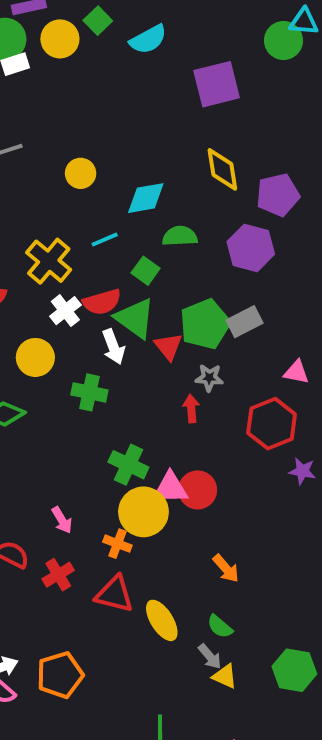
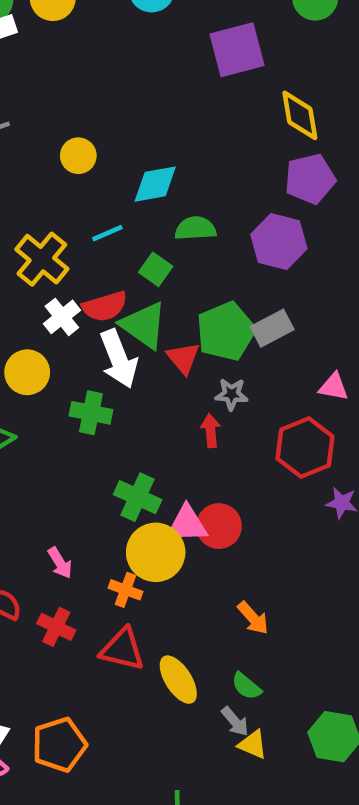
yellow diamond: (222, 169) -> (300, 115), moved
white arrow: (113, 347) -> (119, 359), size x1.4
red cross: (58, 575) -> (56, 627), turned -32

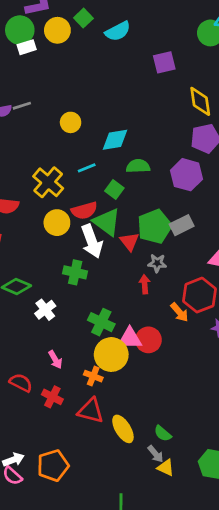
purple square: (237, 50) -> (164, 62), size x0.7
white cross: (62, 317) -> (45, 310), moved
yellow circle: (27, 372) -> (57, 223), moved
orange arrow: (253, 618) -> (179, 312), moved

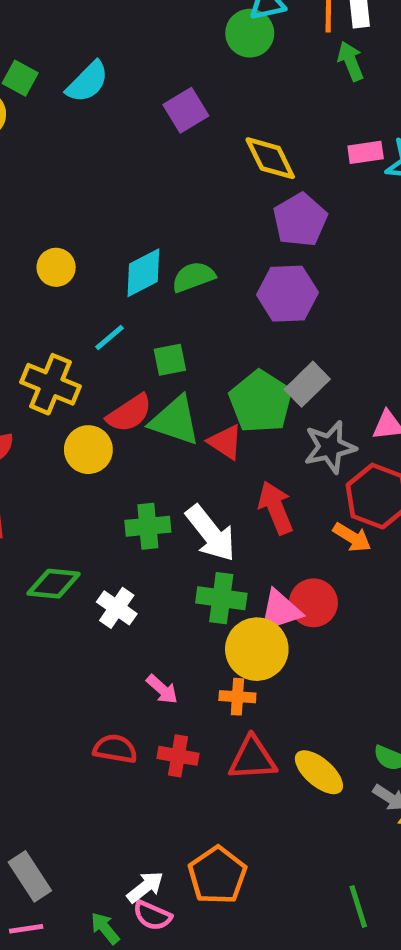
green semicircle: (138, 166) -> (193, 277), moved
green square: (114, 189) -> (170, 360), turned -30
white arrow: (92, 241) -> (211, 533), moved
gray star: (157, 263) -> (330, 447), moved, size x1.5
red arrow: (145, 284) -> (276, 508), size x1.5

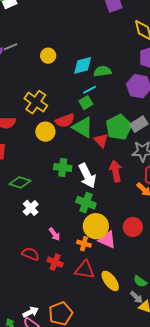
cyan line: (110, 338) -> (90, 90), moved
green square: (170, 360) -> (86, 103), turned -32
red circle: (313, 603) -> (133, 227), moved
white cross: (117, 608) -> (31, 208), moved
pink triangle: (280, 611) -> (107, 240), moved, turned 30

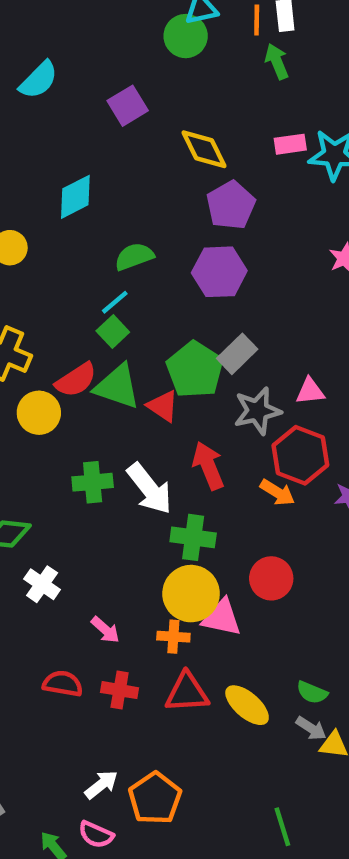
cyan diamond: (83, 65) -> (75, 197), moved
green cross: (86, 203) -> (193, 537), moved
white arrow: (31, 312) -> (101, 785), moved

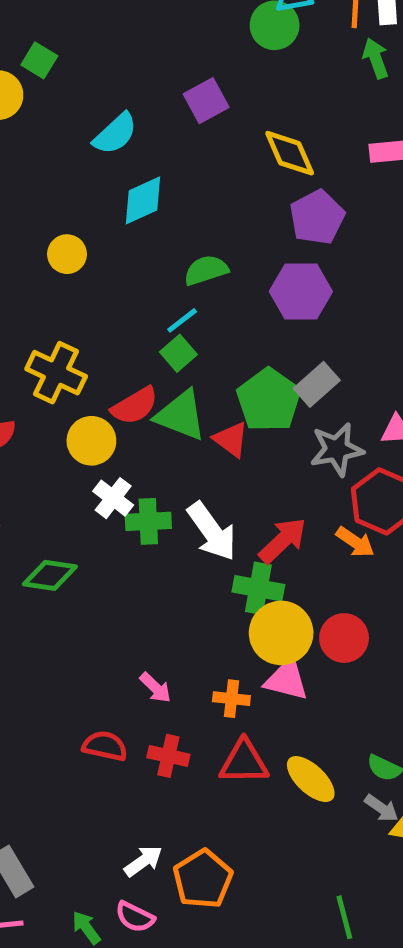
cyan semicircle: (39, 80) -> (115, 134), moved
red arrow: (208, 466) -> (283, 540), moved, turned 66
white cross: (42, 584) -> (113, 498), moved
yellow circle: (191, 594) -> (281, 633), moved

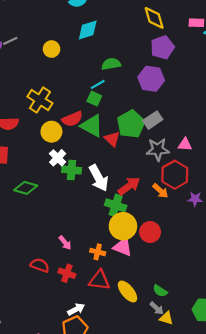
green square: (178, 353) -> (94, 99), turned -32
white arrow: (143, 861) -> (76, 309), moved

